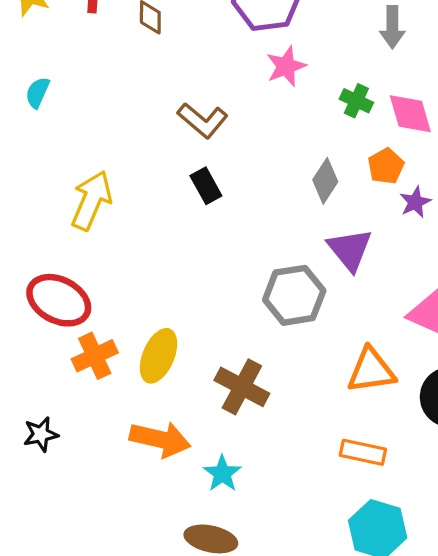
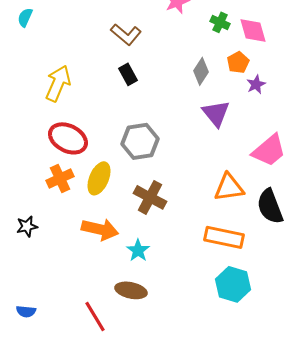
gray hexagon: (294, 295) -> (140, 141), moved
red ellipse: (59, 300) -> (68, 138), moved
orange rectangle: (363, 452) -> (224, 237), size x1.4

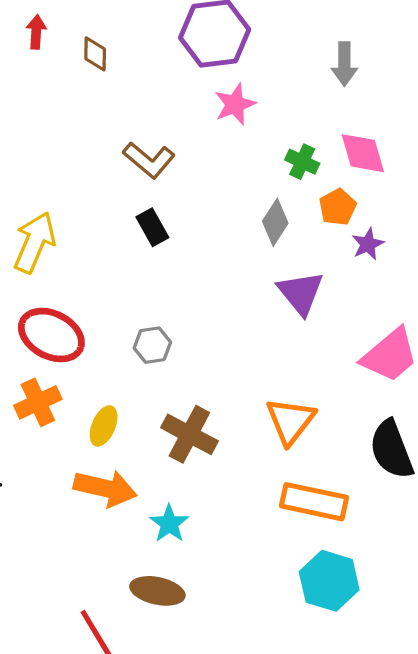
green cross: (220, 22) -> (302, 162), moved
gray hexagon: (140, 141) -> (152, 345), moved, size x0.6
yellow ellipse: (99, 178) -> (104, 426), moved, size x0.7
orange triangle: (229, 187) -> (290, 421), moved, turned -44

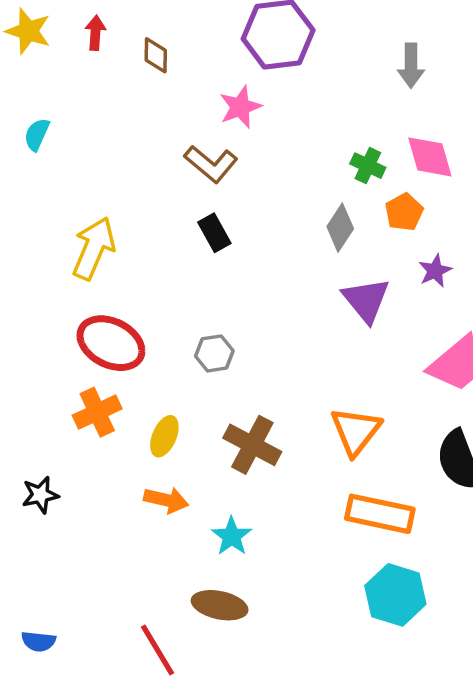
pink star: (235, 104) -> (240, 107), moved
purple star: (368, 244) -> (435, 271), moved
orange arrow: (105, 488) -> (166, 500), size x0.7

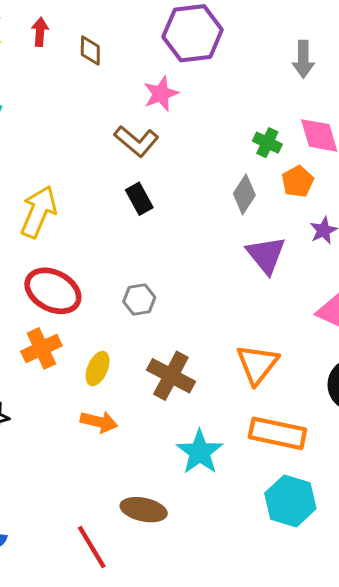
cyan star: (232, 536) -> (200, 452), moved, size x1.4

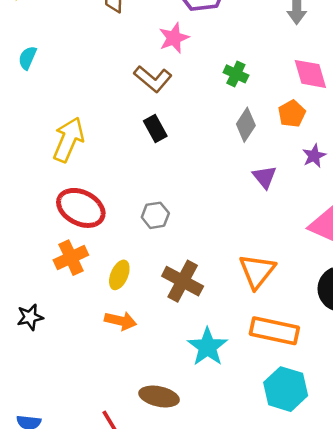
green cross: (267, 143) -> (236, 74), moved
purple triangle: (266, 255) -> (264, 177), size x0.7

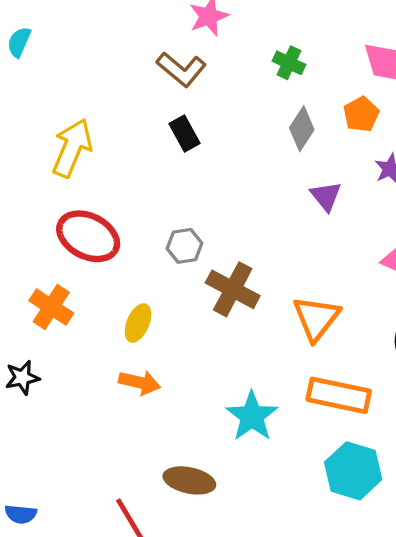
orange cross: (71, 258) -> (51, 307), moved, turned -32
brown cross: (183, 281) -> (233, 289), moved

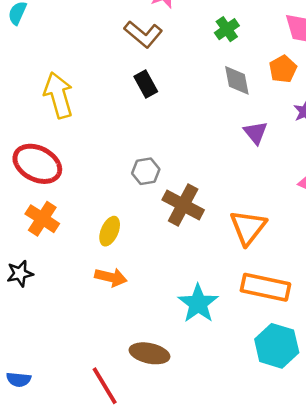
green cross: (289, 63) -> (227, 29), turned 30
gray diamond: (302, 129) -> (237, 80), turned -44
yellow arrow: (72, 148) -> (59, 95), turned -39
red ellipse: (88, 236) -> (37, 164), moved

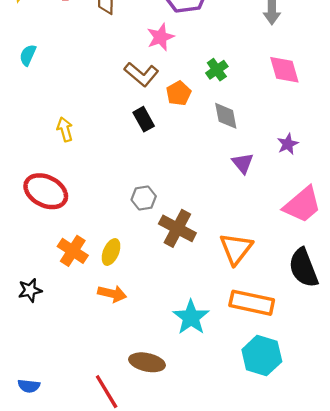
orange pentagon: (283, 69) -> (179, 93), moved
yellow arrow: (59, 95) -> (65, 129), size x0.6
orange cross: (42, 219) -> (73, 251), moved

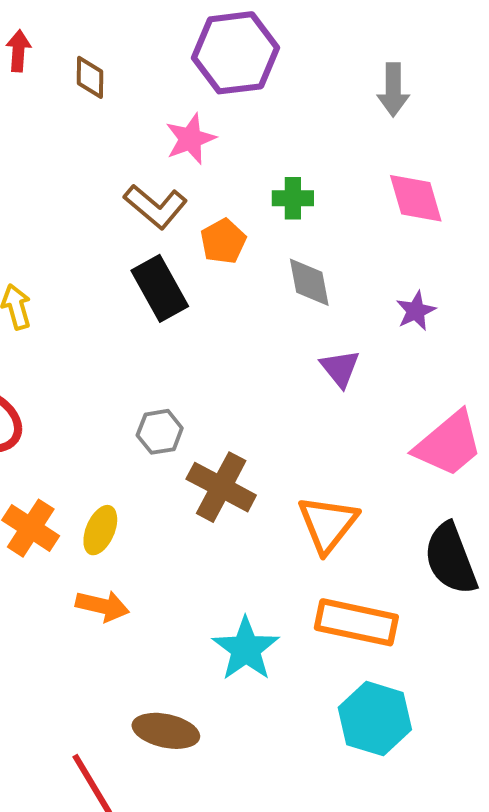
green cross: (217, 70) -> (293, 198), turned 35
black rectangle: (144, 119) -> (160, 288), size x1.4
purple star: (288, 144) -> (416, 311), moved

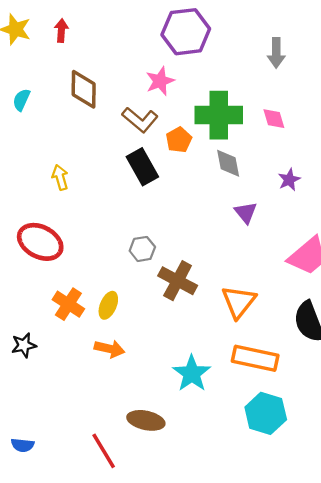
brown diamond: (90, 77) -> (84, 89), moved, size x1.6
green cross: (293, 198) -> (219, 115), size x2.0
pink diamond: (416, 198) -> (274, 119), moved, size x0.7

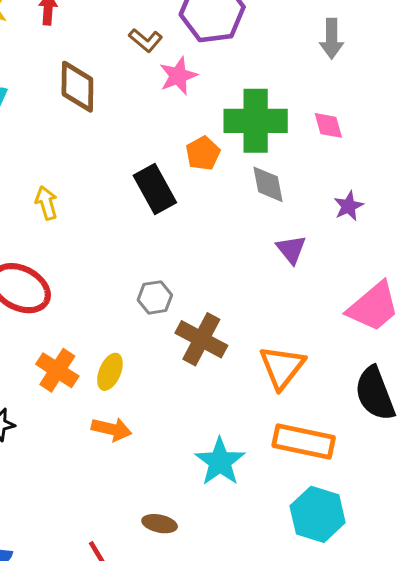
brown L-shape: (140, 120) -> (146, 40), moved, size x0.7
brown ellipse: (146, 420) -> (160, 524), size x0.7

